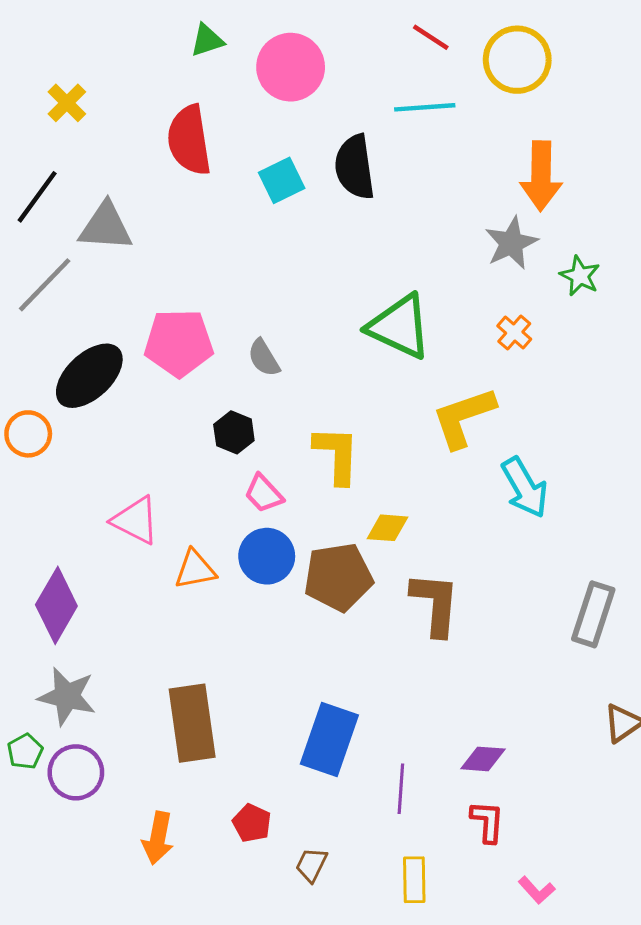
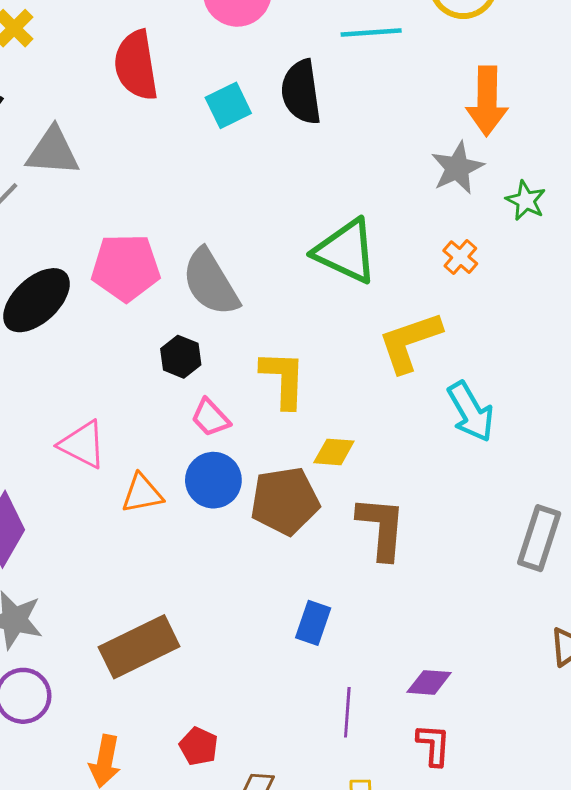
gray semicircle: (264, 358) -> (210, 282), size x1.8
brown rectangle: (192, 723) -> (139, 647), turned 72
blue rectangle: (329, 740) -> (313, 623), moved, size x0.6

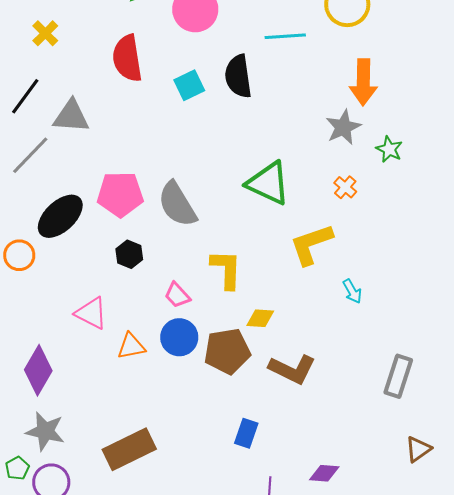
black hexagon: (181, 357) -> (129, 254), moved
cyan arrow: (471, 412) -> (352, 291), size x0.6
brown L-shape: (381, 528) -> (292, 369), turned 111

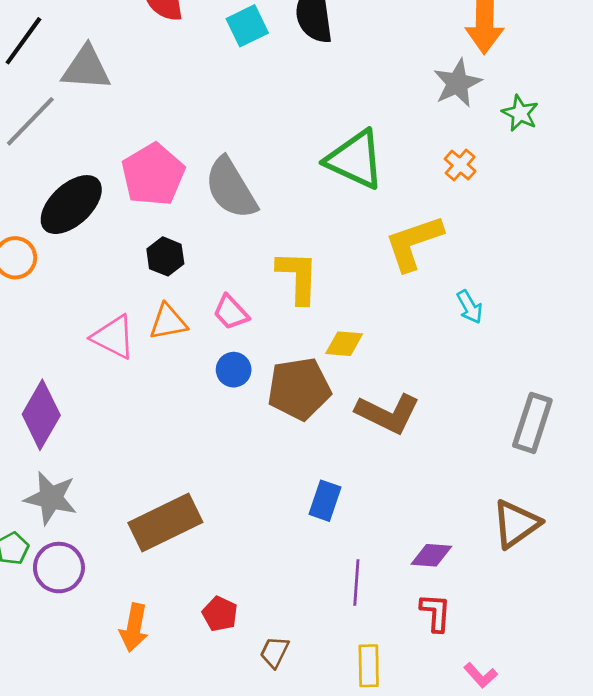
pink pentagon: (120, 194) -> (153, 175), turned -30
blue circle: (179, 337) -> (234, 370), size x0.7
orange triangle: (131, 346) -> (168, 322), moved
brown triangle: (418, 449) -> (516, 524), moved, size x1.4

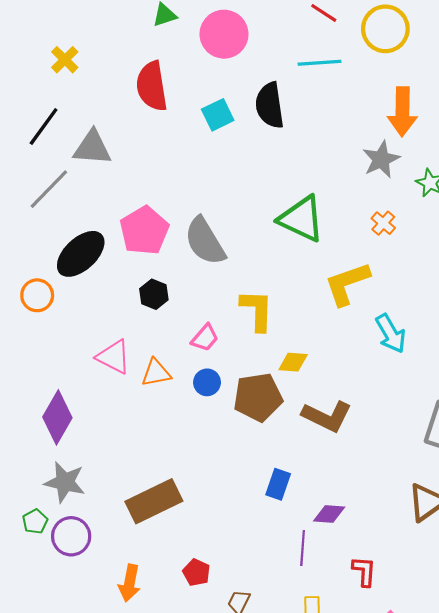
cyan arrow: (470, 307) -> (391, 334), size x1.5
pink trapezoid: (231, 312) -> (205, 338), turned -96
orange triangle: (168, 322) -> (156, 373), moved
purple diamond: (431, 555) -> (329, 514), moved

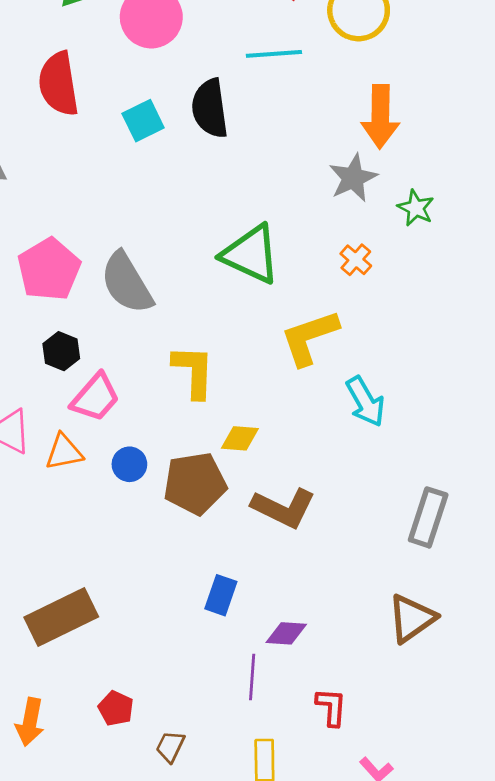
pink trapezoid: (205, 338) -> (95, 397), moved, size x1.4

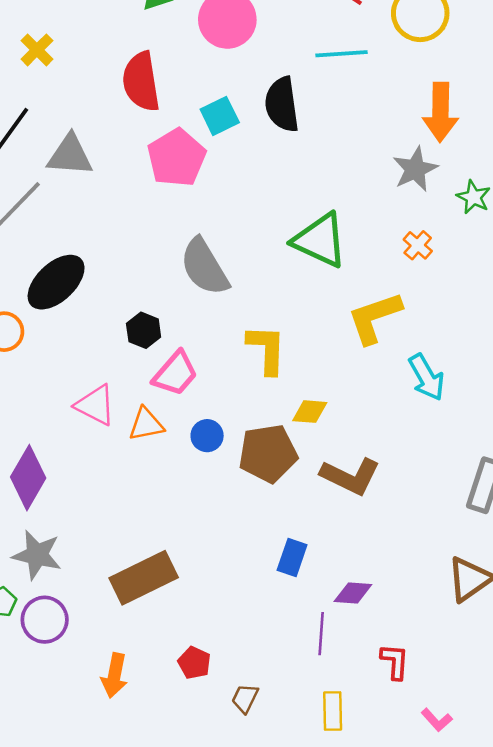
pink pentagon: (49, 269) -> (177, 158), moved

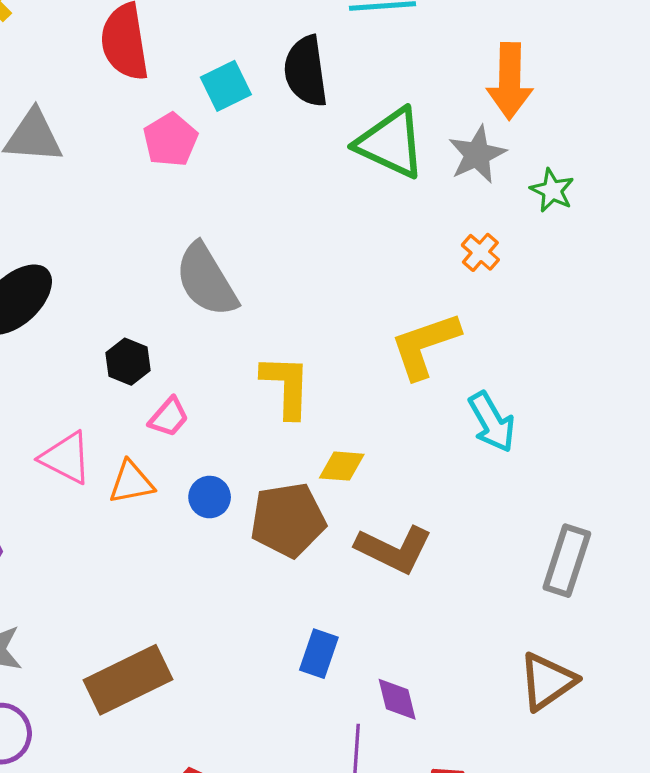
pink pentagon: (177, 158) -> (170, 140), size x0.7
green triangle: (320, 240) -> (391, 143), moved
pink trapezoid: (175, 373) -> (169, 417), size x0.7
purple diamond: (353, 593) -> (397, 699), turned 72

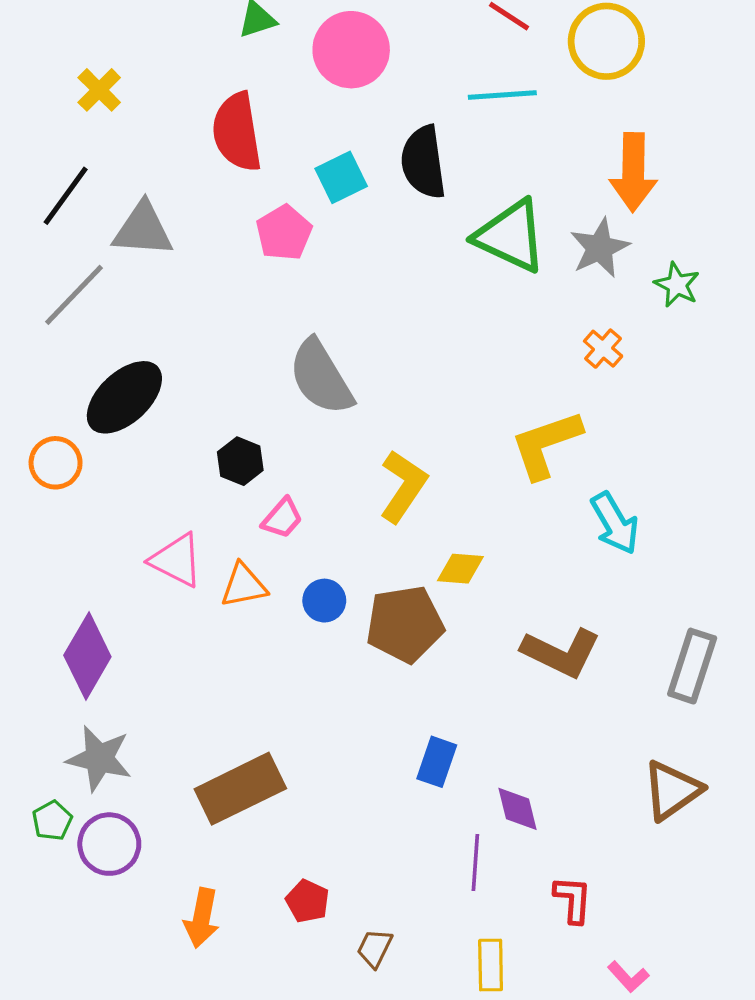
yellow L-shape: (286, 386) -> (403, 486), turned 32
brown L-shape: (394, 549) -> (561, 653), moved

